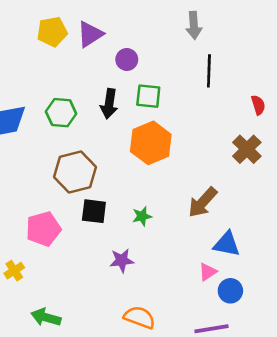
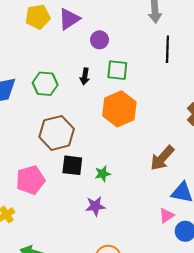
black arrow: (109, 104) -> (85, 76), size x0.7
green star: (142, 216) -> (103, 174), moved

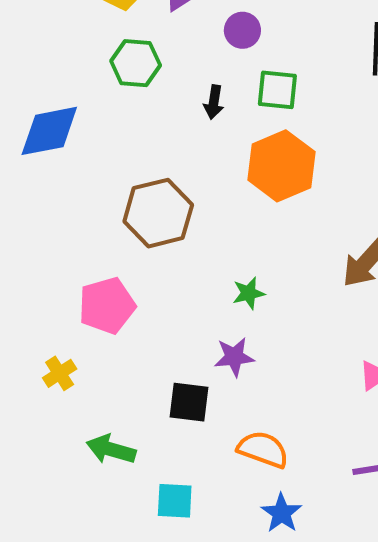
green hexagon: (45, 84) -> (136, 63), moved
black square: (72, 165) -> (189, 402), moved

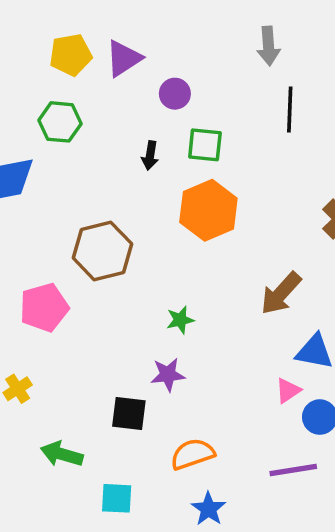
green hexagon: (136, 63) -> (60, 122), moved
pink pentagon: (107, 306) -> (44, 307), moved
orange semicircle: (263, 449) -> (193, 454), turned -39

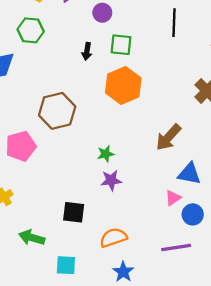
purple star: (168, 375) -> (111, 180), moved

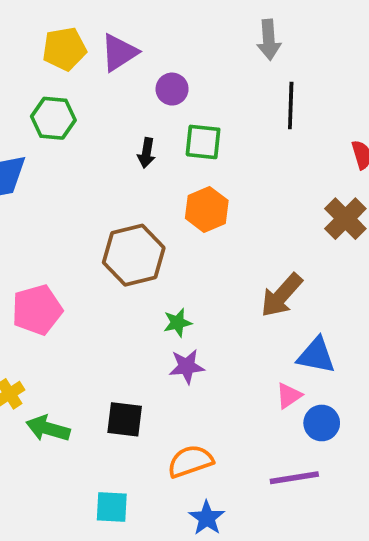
orange hexagon: (123, 85) -> (207, 209), size x0.7
brown hexagon: (57, 111) -> (134, 255), moved
green arrow: (32, 238) -> (48, 428), moved

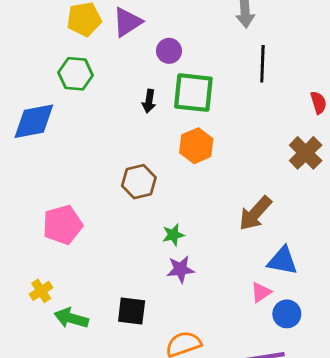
green square: (203, 142) -> (193, 93), size x1.4
brown hexagon: (134, 255) -> (139, 182), size x0.7

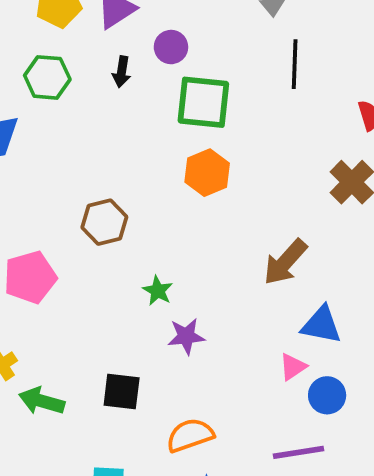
black arrow: (149, 101) -> (122, 72), moved
brown hexagon: (139, 182) -> (104, 222), moved
green star: (173, 235) -> (158, 291), moved, turned -30

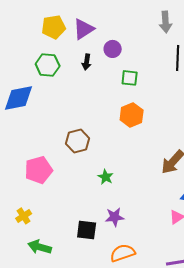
green square: (203, 102) -> (130, 78), size x0.6
purple star: (186, 336) -> (115, 217), moved
green arrow: (42, 401) -> (40, 247), moved

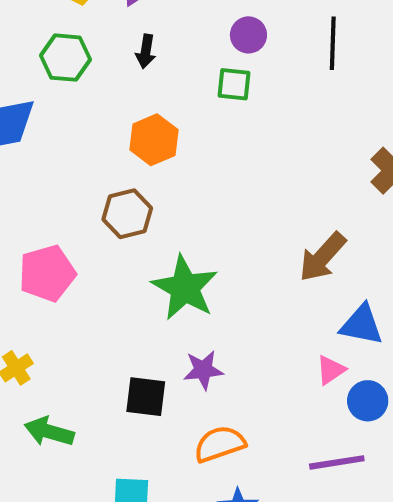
purple circle: (113, 49) -> (248, 35), moved
orange hexagon: (132, 115) -> (154, 140), moved
green star: (106, 177) -> (185, 288), size x2.0

